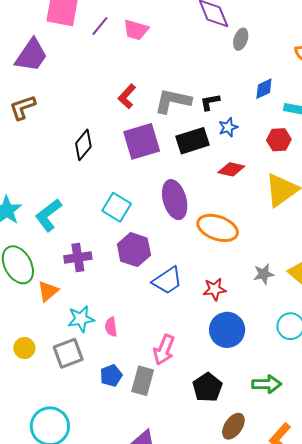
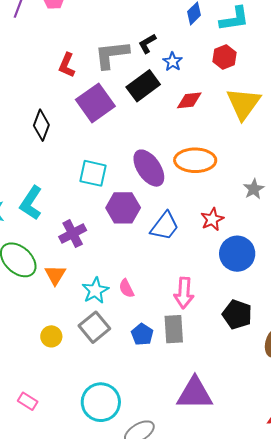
purple ellipse: (175, 200) -> (149, 168), moved

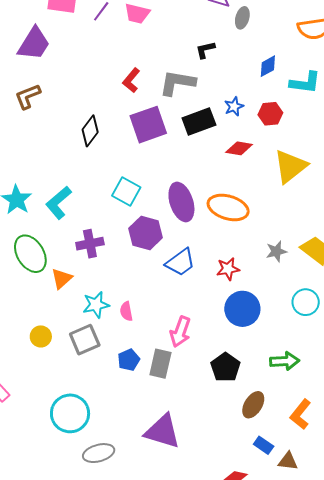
black L-shape: (147, 44) -> (205, 50), moved
red hexagon: (225, 57) -> (270, 114), moved

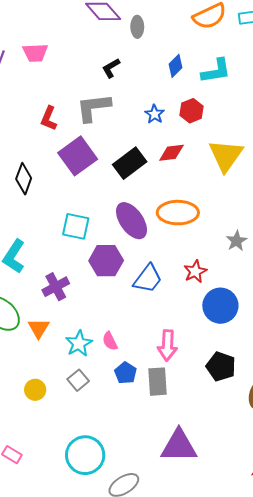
black rectangle: (199, 121) -> (130, 163), moved
gray square: (85, 340) -> (78, 380), size x0.7
blue pentagon: (129, 360) -> (126, 373), moved

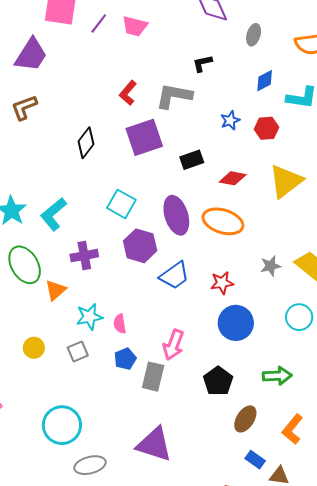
gray ellipse: (137, 27) -> (254, 35), moved
red diamond: (171, 153) -> (233, 178), moved
black rectangle: (130, 163) -> (192, 160), size x0.7

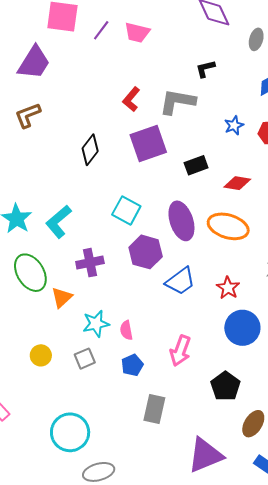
red star: (222, 283) -> (228, 288), turned -30
gray rectangle: (153, 377) -> (154, 409), moved
purple triangle: (154, 444) -> (205, 455), moved, turned -39

